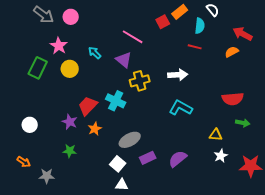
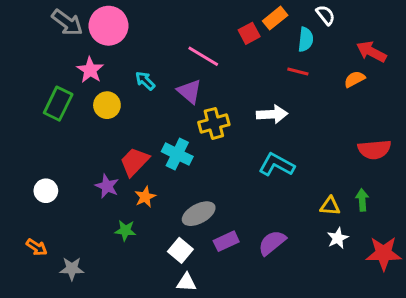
pink circle: (71, 17) -> (109, 26), size x1.6
red semicircle: (233, 99) -> (374, 149), moved
green arrow: (243, 123) -> (362, 200), moved, turned -104
green star: (70, 151) -> (125, 230), moved

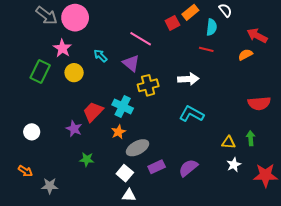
orange star: (145, 197) -> (118, 132), moved

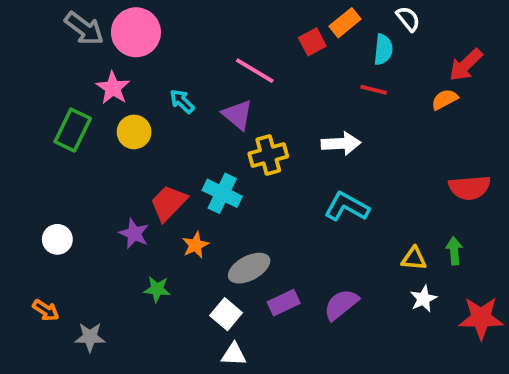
red arrow: (257, 36) -> (466, 65), turned -72
orange star: (118, 132) -> (195, 245), moved

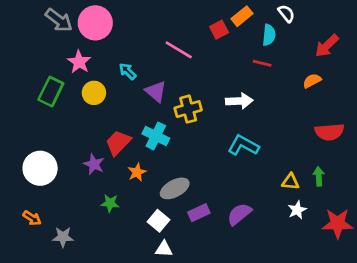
orange semicircle: (445, 99) -> (312, 81), moved
purple triangle: (238, 115) -> (156, 92), moved
white circle: (57, 239) -> (40, 168), size x1.6

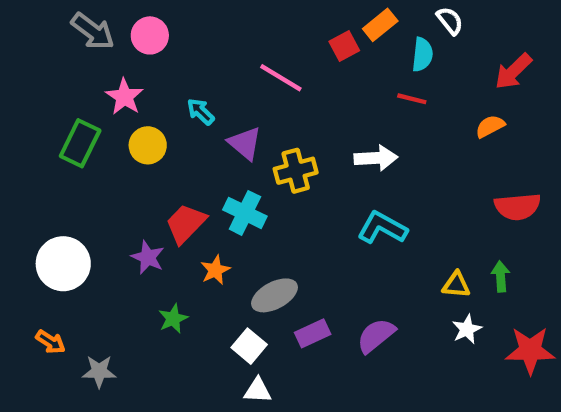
pink circle: (95, 23) -> (150, 35), size x0.7
green star: (110, 203) -> (173, 319), turned -30

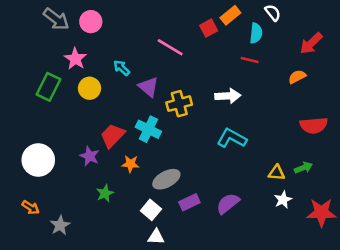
orange star: (215, 270) -> (130, 164), turned 30
green arrow: (501, 276) -> (303, 168), turned 72
gray star: (99, 371) -> (60, 225), turned -30

